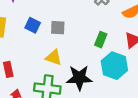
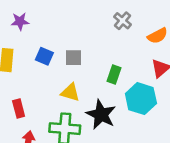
green rectangle: (101, 40) -> (114, 75), moved
black star: (79, 78) -> (101, 114), turned 30

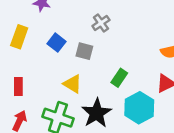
gray cross: (123, 21) -> (101, 23), moved

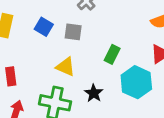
black star: (97, 113) -> (94, 93), size x0.6

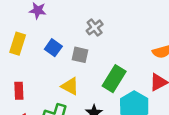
green rectangle: (112, 54) -> (114, 79), size x1.5

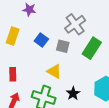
gray cross: (95, 27) -> (75, 24), size x1.5
green rectangle: (114, 79) -> (92, 48), moved

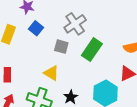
blue square: (41, 40) -> (36, 28), moved

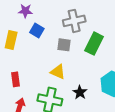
gray cross: (75, 24) -> (74, 21), turned 30

